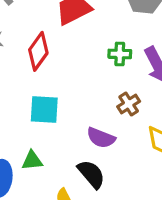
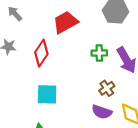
purple semicircle: (101, 138) -> (102, 112), moved

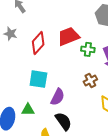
red trapezoid: (65, 22) -> (68, 36), moved
purple semicircle: (102, 112) -> (58, 97), moved, turned -90

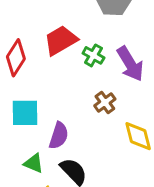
green cross: (88, 49) -> (93, 55), turned 32
green triangle: (28, 110) -> (34, 163), moved, turned 32

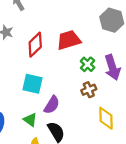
green cross: (93, 55) -> (88, 64), moved

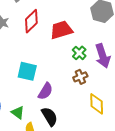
red diamond: (35, 45) -> (31, 21), moved
green triangle: (30, 120) -> (18, 113), moved

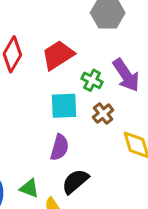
cyan square: (27, 71) -> (64, 106), moved
black semicircle: (50, 117) -> (75, 181), turned -84

